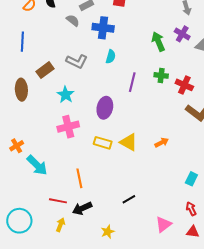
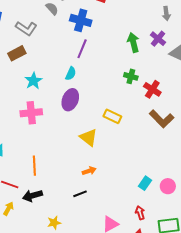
cyan semicircle: (111, 57) -> (71, 74), moved
gray L-shape: (77, 61) -> (26, 28), moved
purple line: (132, 82) -> (82, 49), moved
orange arrow: (162, 142) -> (89, 171), moved
yellow rectangle: (103, 143) -> (112, 116), moved

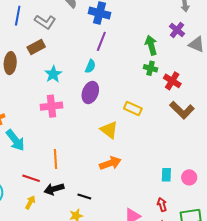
green arrow: (133, 42) -> (151, 45), moved
orange arrow: (89, 171) -> (110, 163), size x1.5
cyan rectangle: (145, 183) -> (166, 175), turned -32
black line: (80, 194) -> (84, 196), moved, turned 40

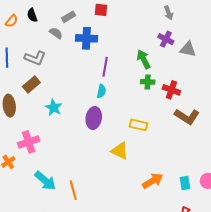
purple line: (101, 41) -> (105, 67), moved
cyan semicircle: (90, 66) -> (101, 91), moved
pink cross: (51, 106) -> (29, 142), moved
cyan arrow: (15, 140) -> (45, 181), moved
orange arrow: (110, 163) -> (153, 181), moved

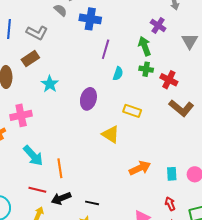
purple cross: (166, 39) -> (158, 25), moved
gray triangle: (188, 49) -> (190, 41), turned 42
cyan semicircle: (101, 91) -> (118, 74), moved

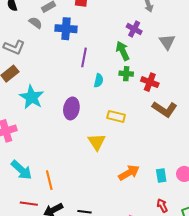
cyan star: (50, 84) -> (32, 97), size x1.4
yellow triangle: (111, 134) -> (97, 142), turned 30

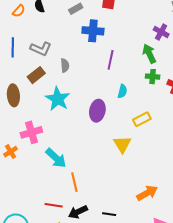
gray semicircle: (36, 23) -> (65, 65), moved, turned 48
cyan semicircle: (99, 81) -> (122, 91), moved
yellow rectangle: (116, 116) -> (142, 119), turned -42
cyan arrow: (21, 170) -> (56, 158), moved
orange arrow: (129, 173) -> (147, 193), moved

